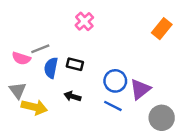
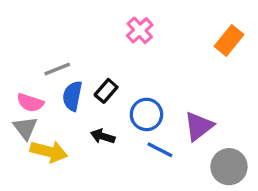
pink cross: (84, 21) -> (140, 30), moved
pink semicircle: (21, 58) -> (30, 103), moved
black rectangle: (75, 64) -> (106, 91), turned -63
blue circle: (115, 81) -> (146, 114), moved

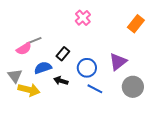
blue semicircle: (72, 96) -> (43, 68), moved, turned 60
pink semicircle: (30, 103) -> (24, 49), moved, turned -49
purple triangle: (199, 126) -> (118, 62), moved
gray circle: (229, 167) -> (133, 87), moved

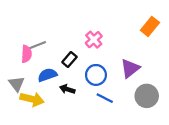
pink cross: (83, 18) -> (94, 40), moved
pink semicircle: (24, 49) -> (26, 54), turned -56

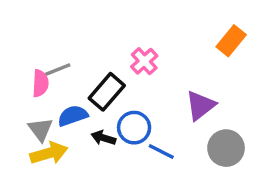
black rectangle: (69, 59) -> (107, 92), size x1.5
blue circle: (96, 75) -> (134, 128), moved
gray triangle: (17, 84) -> (40, 129), moved
yellow arrow: (32, 99) -> (49, 153), turned -30

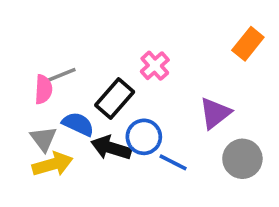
blue semicircle: (73, 116) -> (78, 124), turned 44
black arrow: (103, 138) -> (111, 148), size x1.5

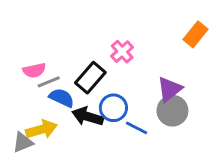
gray line: (62, 75) -> (49, 82), moved
pink semicircle: (43, 89) -> (34, 70), turned 75
gray triangle: (43, 139) -> (23, 142), moved, turned 45
gray circle: (242, 159) -> (172, 111), moved

